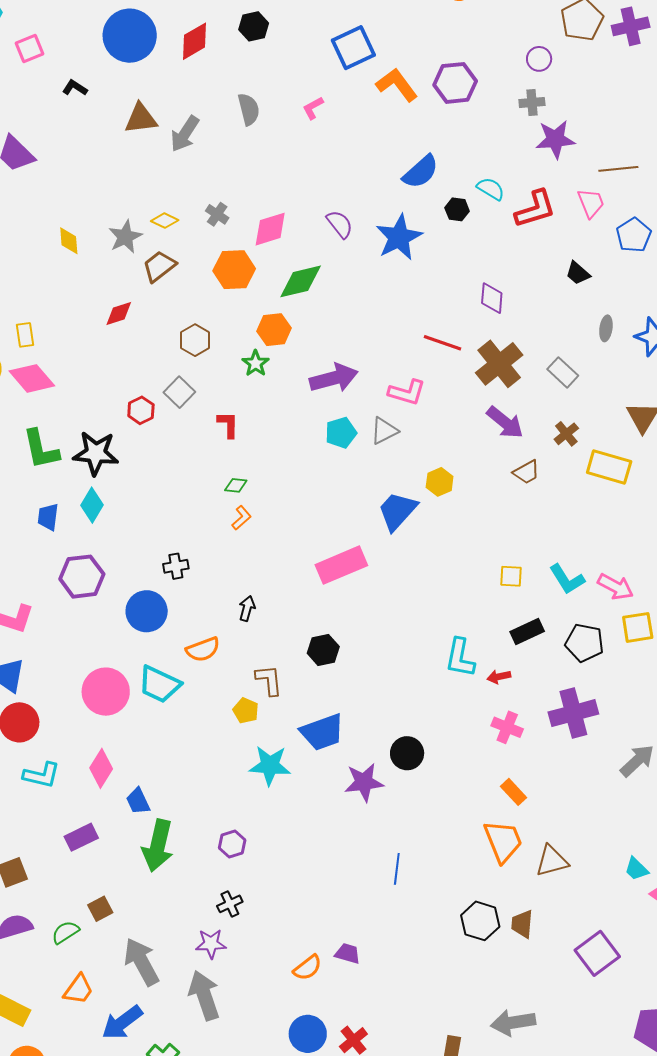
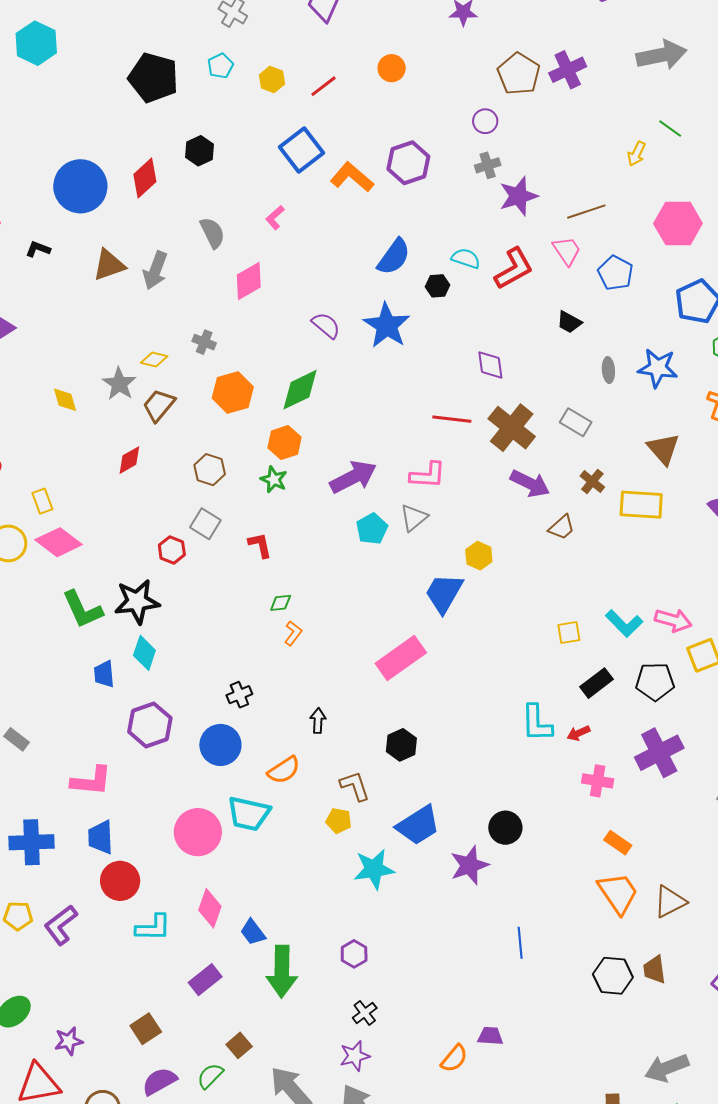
pink diamond: (270, 229) -> (249, 281), moved

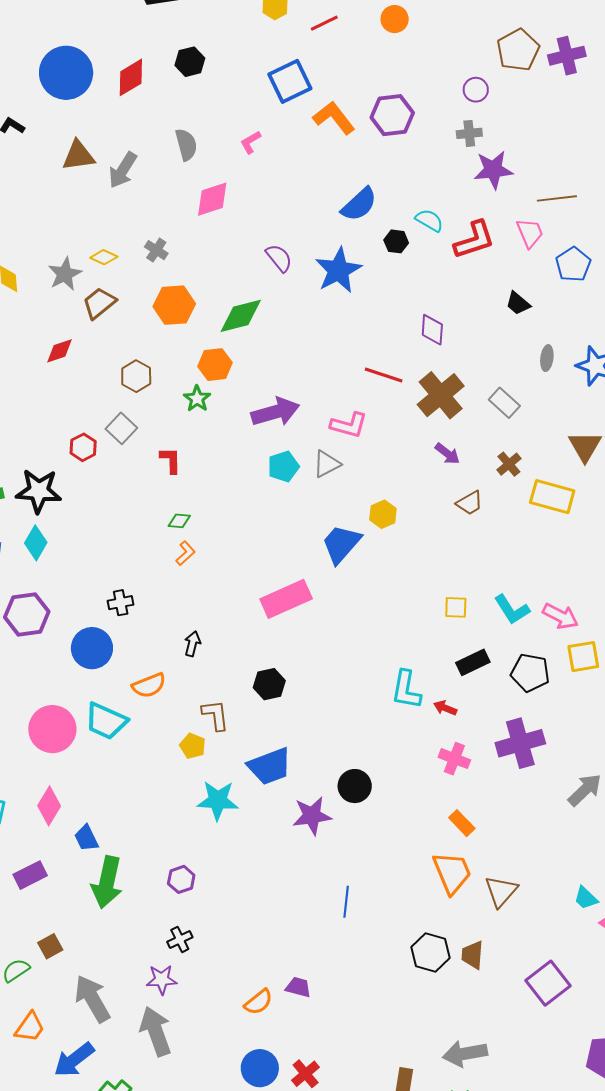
purple arrow: (530, 484) -> (447, 454), size x0.7
red arrow: (579, 733) -> (445, 708), turned 35
brown triangle: (670, 902) -> (501, 891), turned -33

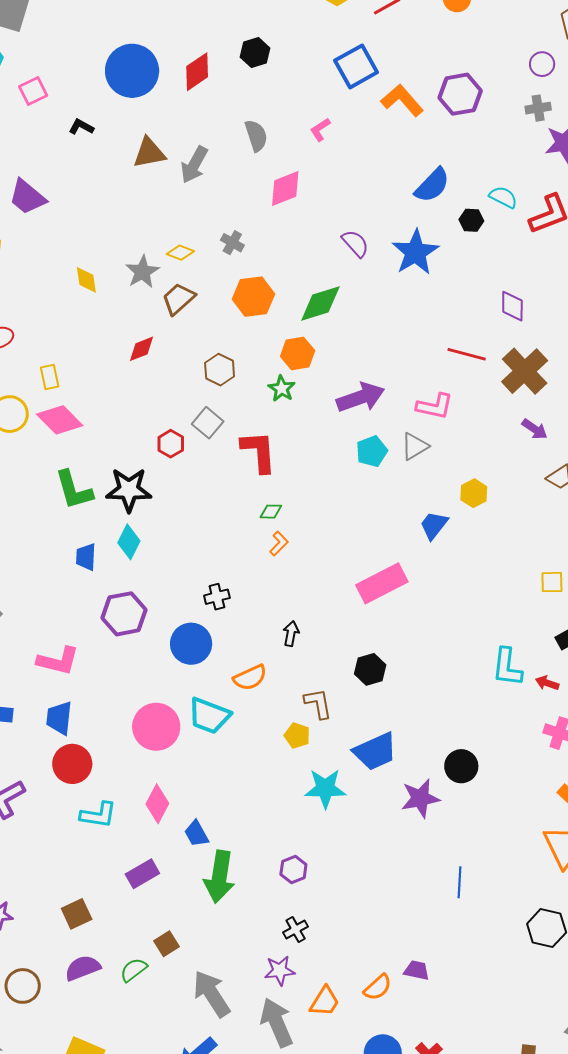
red L-shape: (171, 460) -> (259, 452), size x1.6
blue trapezoid: (341, 544) -> (434, 525), size x0.7
orange trapezoid: (30, 1027) -> (325, 1001), moved

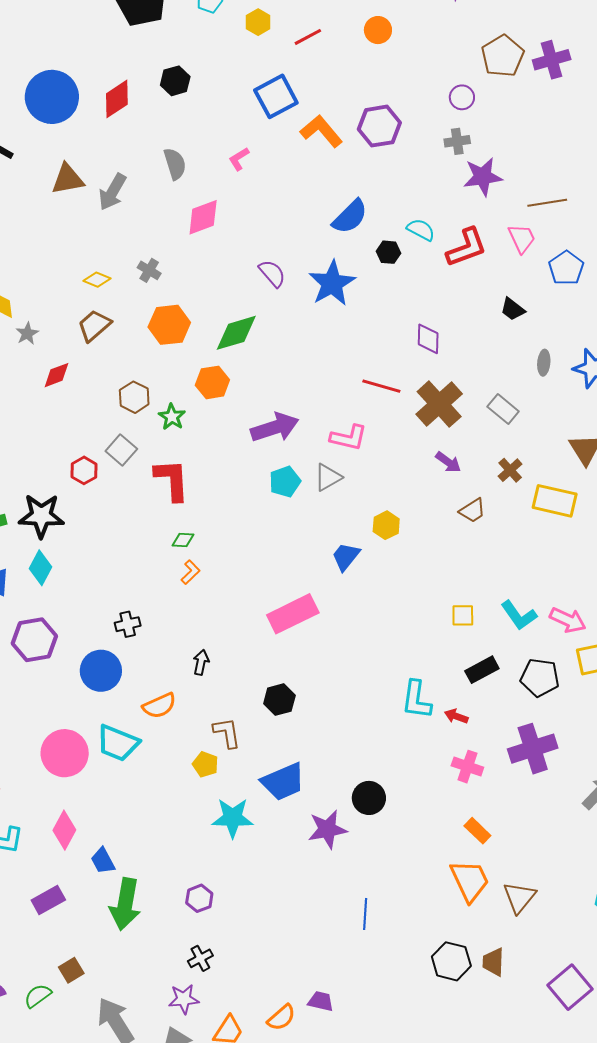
gray star: (142, 272) -> (27, 334), moved, size x0.7
green star: (282, 389) -> (172, 417), moved

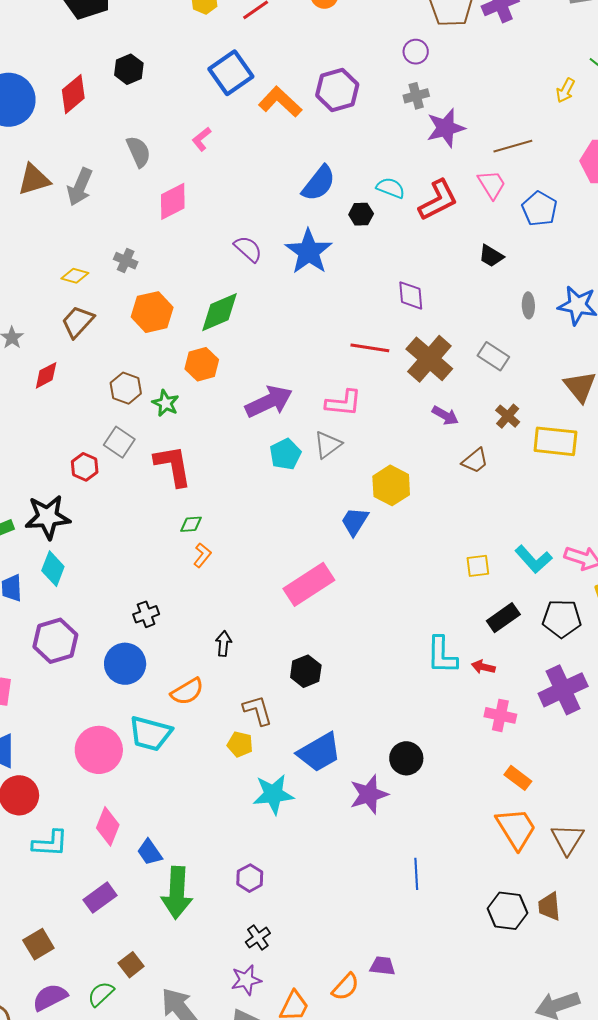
yellow hexagon: (386, 525) -> (391, 485), size x1.4

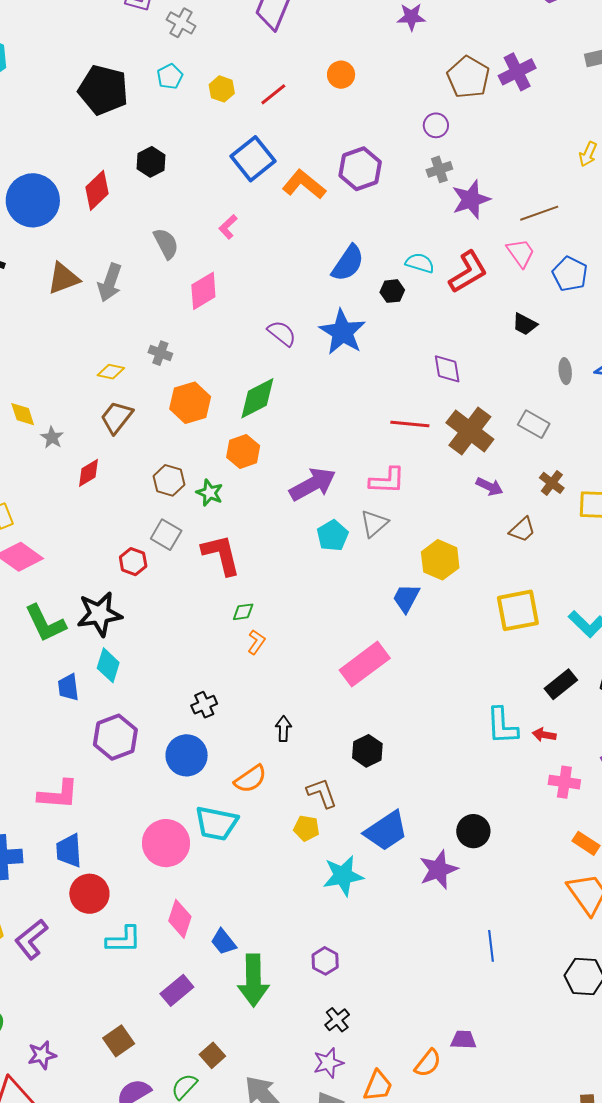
yellow square: (478, 566) -> (518, 610), moved, size x1.8

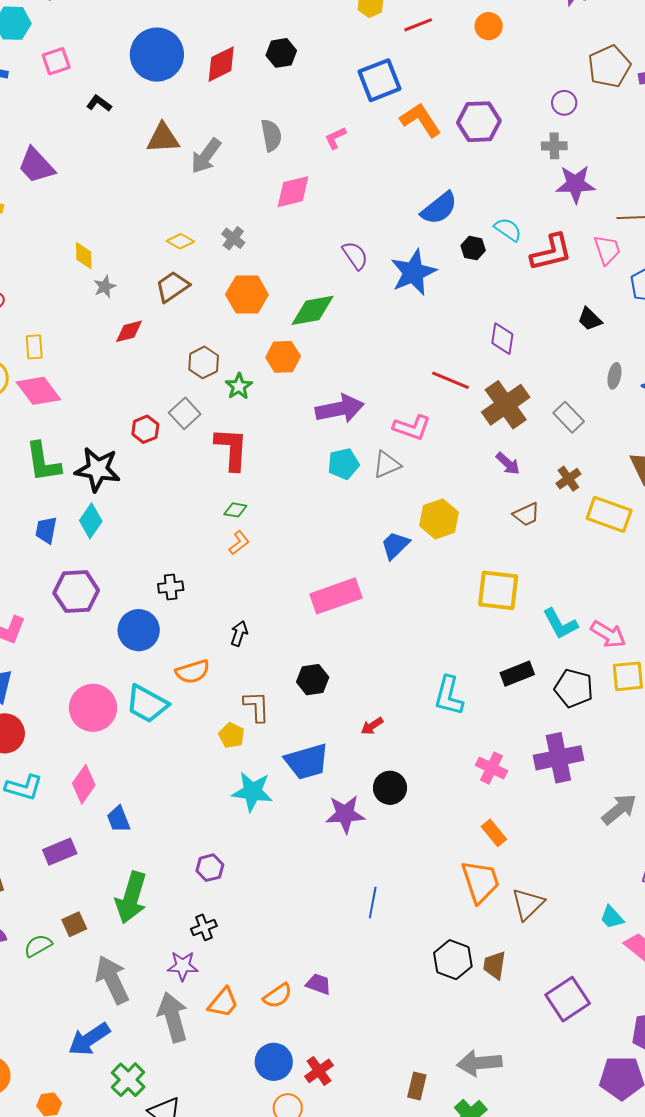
red arrow: (544, 735) -> (372, 726), moved, turned -60
green arrow: (253, 980) -> (131, 898), moved

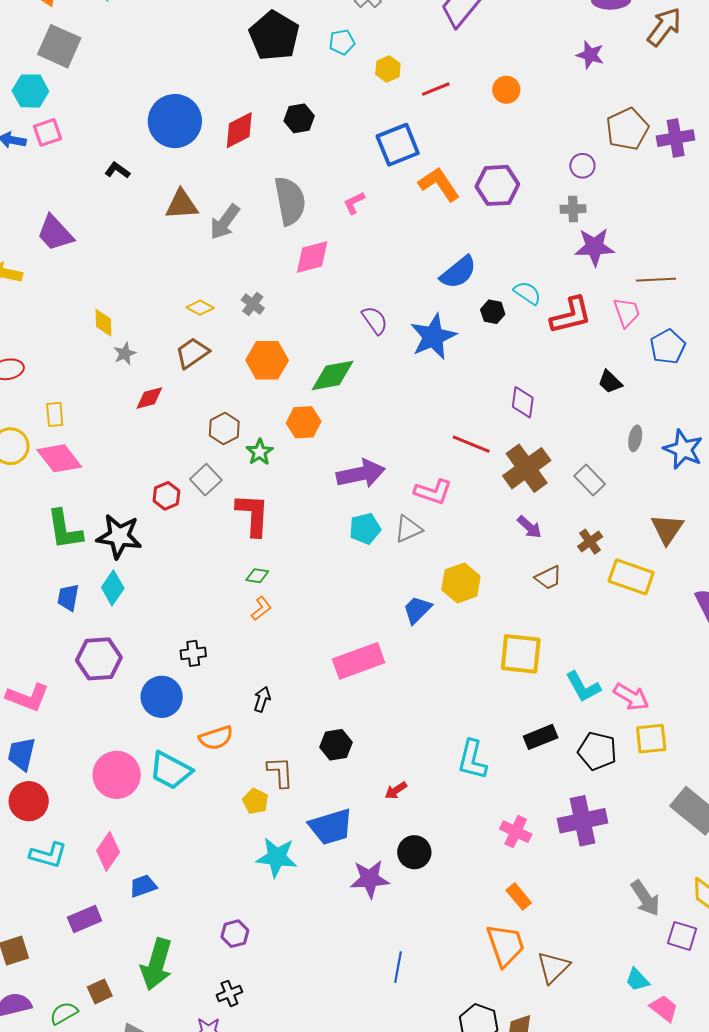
pink square: (56, 61) -> (47, 132), moved
gray semicircle: (271, 135) -> (290, 201), size x1.5
gray arrow: (619, 809) -> (645, 898), moved, turned 96
blue trapezoid: (118, 819) -> (143, 886), turned 92

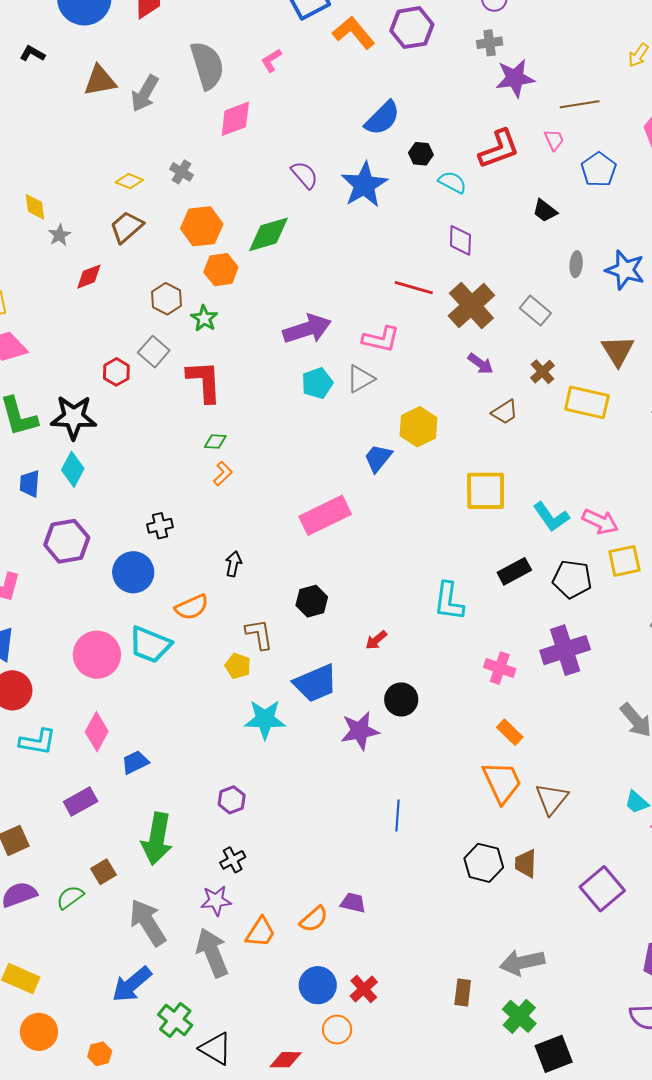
cyan semicircle: (527, 293) -> (452, 182), moved
pink trapezoid: (627, 312) -> (554, 140), size x0.7
orange hexagon: (304, 422) -> (221, 270), moved

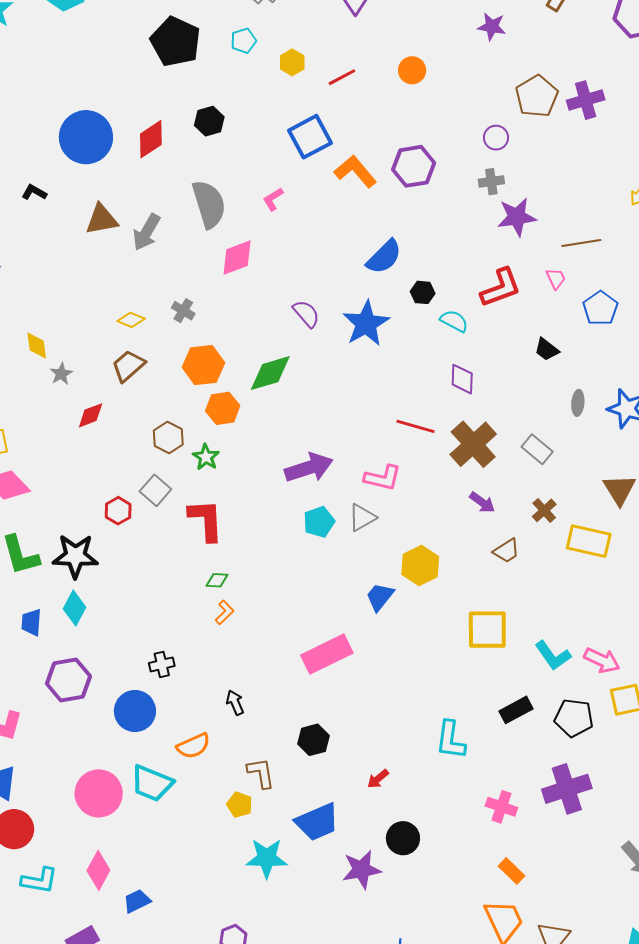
black arrow: (233, 564) -> (235, 703), turned -35

